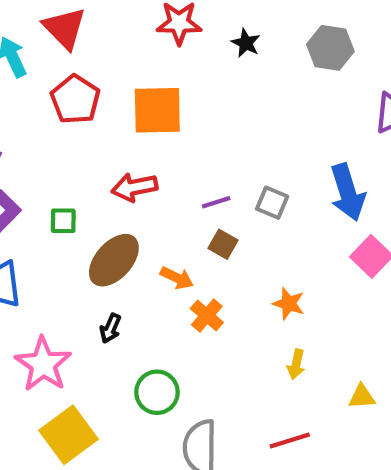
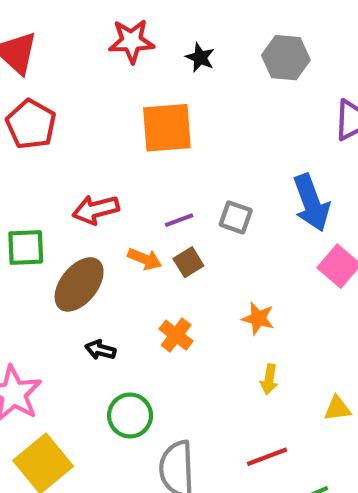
orange square: (157, 110) -> (167, 128), moved
green square: (63, 221) -> (26, 247), size x1.4
brown square: (223, 244) -> (188, 262), turned 32
orange arrow: (177, 278) -> (145, 259), moved
black arrow: (110, 328) -> (100, 350), moved, turned 84

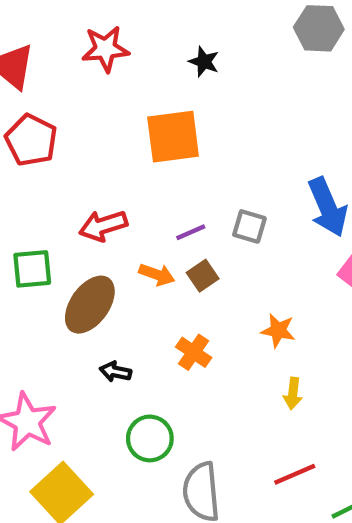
red star: (131, 41) -> (105, 49), moved
gray hexagon: (286, 58) -> (319, 28), moved

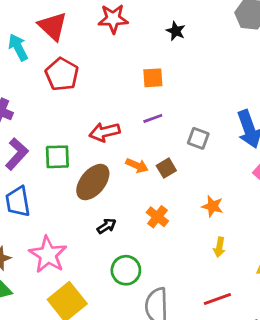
orange square: (173, 137) -> (153, 78), size x0.6
purple line: (191, 232) -> (153, 118), moved
black arrow: (115, 372) -> (107, 226), turned 132

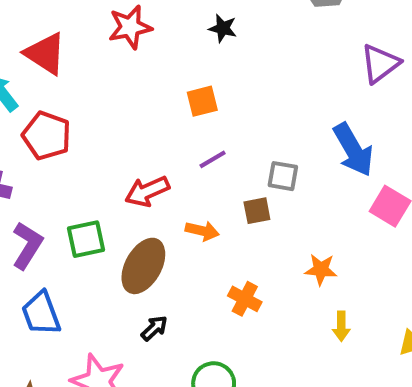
red pentagon: (62, 74) -> (47, 136), moved
brown square: (166, 168) -> (257, 211), moved, turned 30
black arrow: (107, 226) -> (154, 328), moved

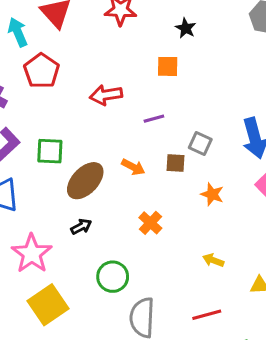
orange square: (202, 101) -> (168, 66), moved
red arrow: (147, 191) -> (106, 95), moved
orange star: (321, 269) -> (212, 194), moved
yellow arrow: (341, 326) -> (213, 260), turned 96

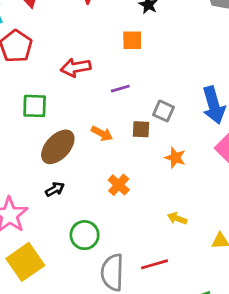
green square: (50, 151) -> (35, 106), moved
red line: (207, 315) -> (155, 264), moved

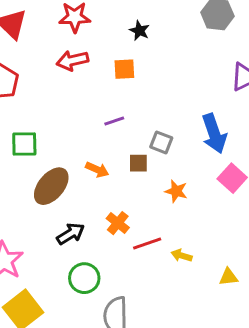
red arrow: (76, 67) -> (72, 61), moved
black arrow: (55, 189) -> (71, 234), moved, size x1.4
red line: (155, 264) -> (147, 244), moved

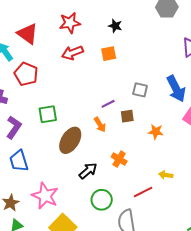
purple line: (114, 121) -> (108, 104), moved
gray square: (161, 142) -> (140, 90), moved
orange arrow: (97, 170) -> (100, 125), turned 42
red line: (147, 244) -> (143, 192), moved

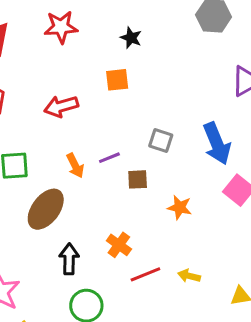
red arrow: (72, 53) -> (61, 106), moved
orange arrow: (100, 125) -> (75, 166), moved
black arrow: (88, 171) -> (69, 259), turned -54
red line: (143, 192) -> (145, 274), moved

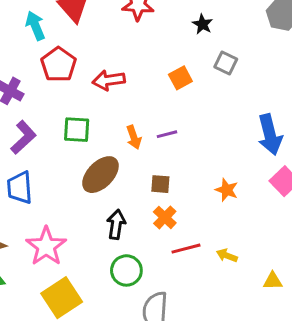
orange square: (117, 80) -> (180, 78), moved, turned -30
red arrow: (61, 106) -> (109, 80), moved
gray square: (161, 140) -> (226, 63), moved
brown square: (138, 179) -> (160, 184), moved

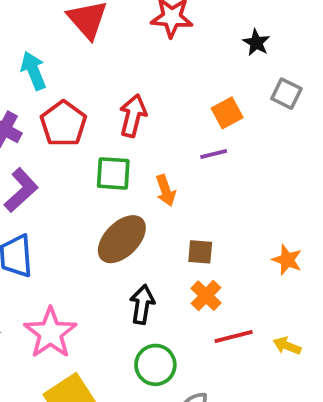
cyan arrow: (35, 26) -> (34, 71), moved
red pentagon: (58, 65) -> (63, 124), moved
red arrow: (109, 80) -> (133, 116), turned 112
green square: (77, 130) -> (113, 173), moved
purple line: (167, 134) -> (214, 154), moved

